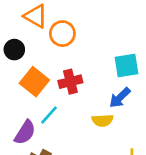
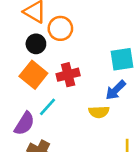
black circle: (14, 50) -> (36, 44), moved

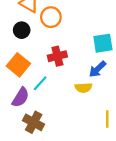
black circle: (36, 44) -> (22, 30), moved
orange square: (33, 75) -> (18, 65), moved

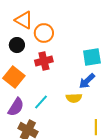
red cross: (57, 56) -> (44, 61), moved
cyan line: (40, 83) -> (41, 102), moved

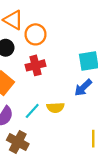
yellow semicircle: (74, 98) -> (55, 108), moved

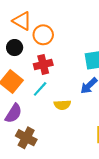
cyan line: (32, 111) -> (40, 89), moved

